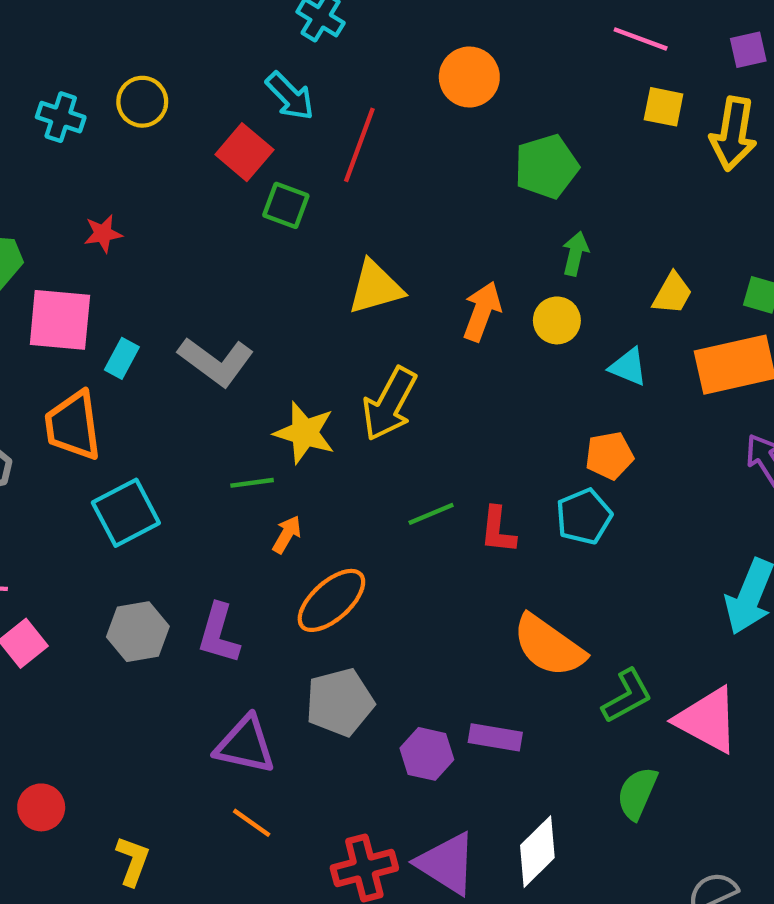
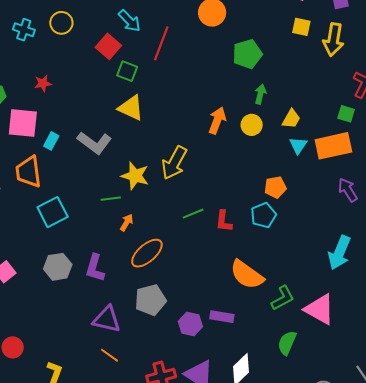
yellow triangle: (375, 287) -> (131, 108), moved, turned 40
yellow trapezoid: (672, 293) -> (291, 119), moved
cyan triangle: (628, 367) -> (298, 145), moved, turned 42

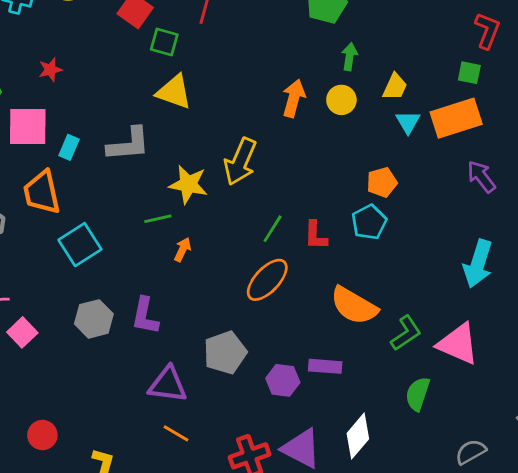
gray L-shape: (95, 143) -> (129, 144), turned -36
green line: (193, 214) -> (273, 229), turned -30
orange ellipse: (147, 253) -> (267, 280), moved

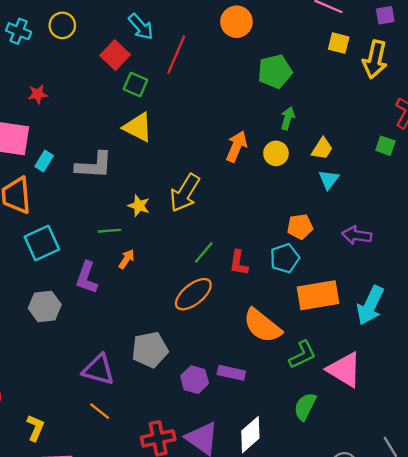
orange rectangle: (456, 118) -> (318, 295), moved
purple arrow: (481, 177) -> (357, 235), moved, turned -52
yellow star: (188, 184) -> (139, 206), size x0.7
purple L-shape: (145, 316) -> (87, 278), moved

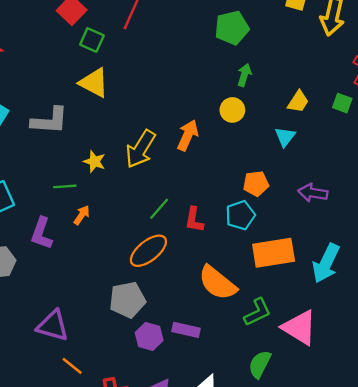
orange arrow: (237, 146) -> (188, 135), moved
yellow trapezoid: (322, 149) -> (298, 102), moved
gray pentagon: (150, 350) -> (127, 300), moved
orange line: (100, 411) -> (72, 366), moved

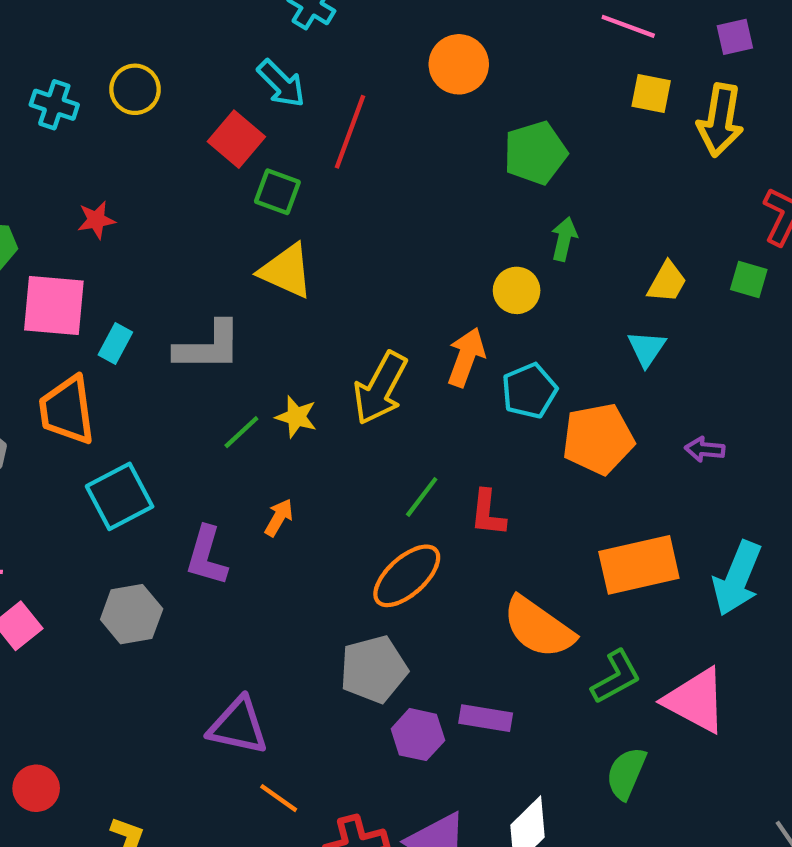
yellow circle: (232, 110) -> (517, 290), moved
orange pentagon: (256, 184) -> (598, 439), size x1.5
green line: (65, 186) -> (241, 432), moved, turned -35
purple arrow: (313, 193) -> (705, 449), size x0.7
cyan pentagon: (240, 215) -> (529, 391), moved

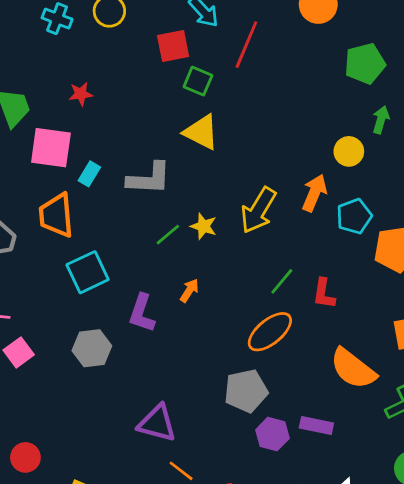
red square: (236, 139) -> (173, 46), turned 36

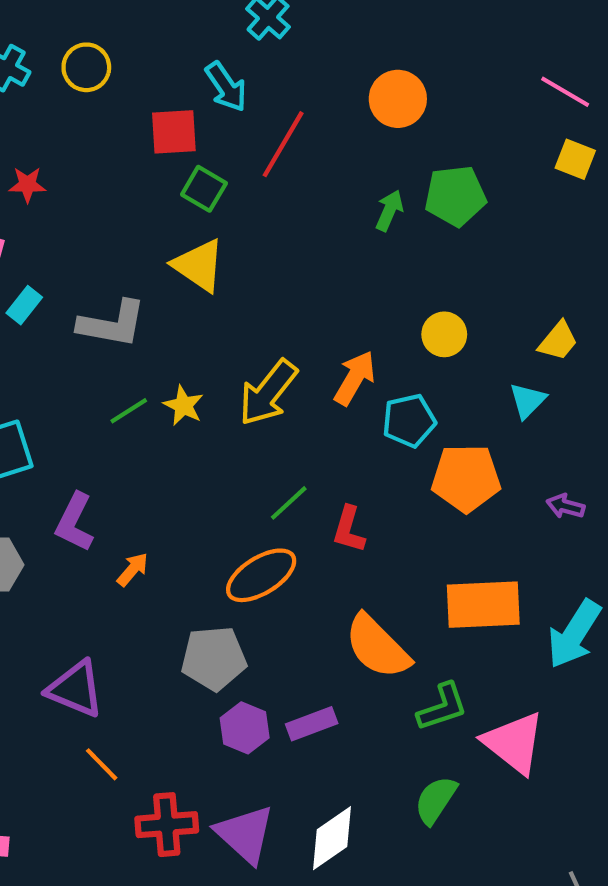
green arrow: (381, 120) -> (389, 210), moved
yellow circle: (349, 151) -> (444, 334), moved
orange arrow: (189, 290) -> (133, 569), moved
purple rectangle: (316, 425) -> (312, 724), turned -40

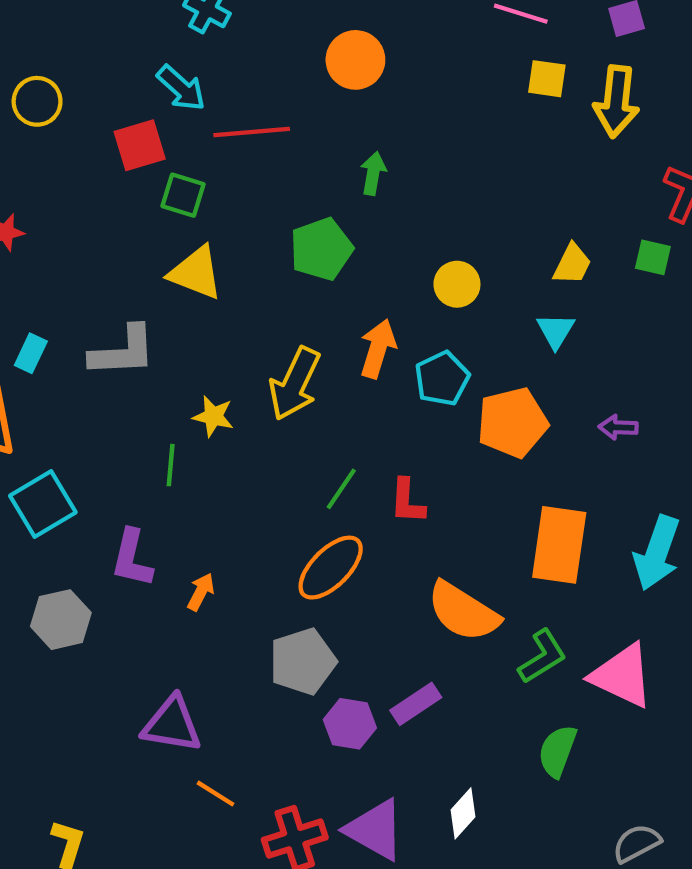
red line: (283, 144) -> (252, 132), turned 68
green pentagon: (455, 196) -> (321, 249), moved
green line: (129, 411) -> (171, 465), moved, turned -39
orange rectangle: (483, 605) -> (559, 545), turned -66
white diamond: (332, 838) -> (463, 813), size x0.7

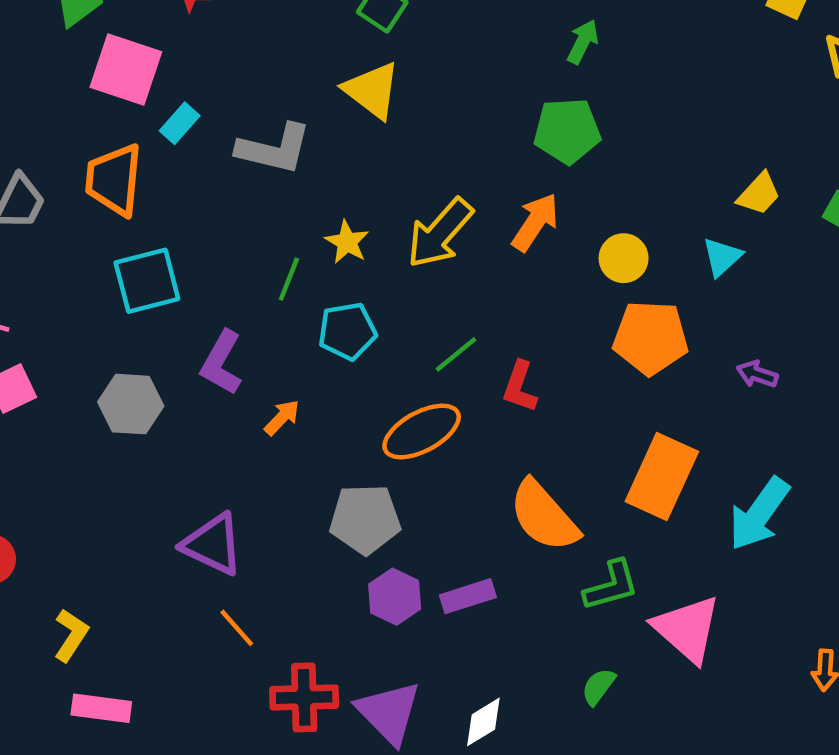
green pentagon: (321, 249) -> (567, 131), moved
yellow circle: (457, 284) -> (624, 258), moved
cyan pentagon: (442, 378) -> (347, 331), moved
green semicircle: (557, 751) -> (598, 687), size x0.7

